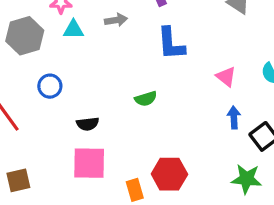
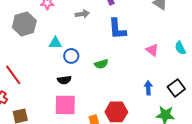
cyan triangle: (73, 29) -> (55, 43), moved
blue circle: (50, 86) -> (71, 56), moved
blue arrow: (234, 118) -> (148, 88), moved

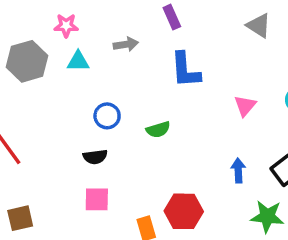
cyan triangle: (55, 43) -> (78, 61), moved
pink triangle: (152, 50) -> (245, 106), turned 32
pink square: (65, 105) -> (97, 199), size x0.7

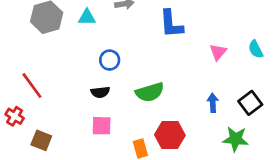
green semicircle: (158, 130) -> (150, 92), moved, size x1.5
brown square: (20, 218) -> (41, 140), turned 35

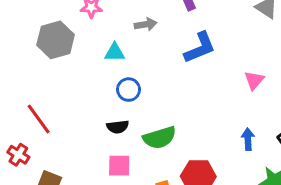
cyan triangle: (87, 17) -> (115, 52), moved
blue L-shape: (171, 24) -> (200, 48), turned -108
green semicircle: (150, 92) -> (160, 138), moved

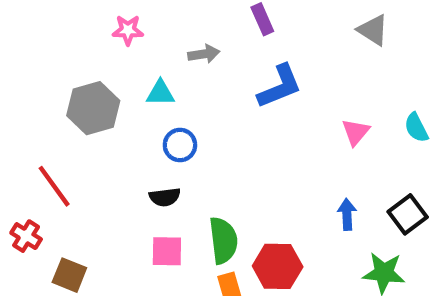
gray hexagon: (56, 40) -> (93, 108), moved
green semicircle: (160, 138) -> (223, 240), moved, turned -80

